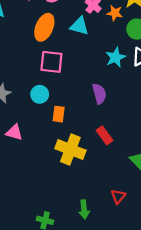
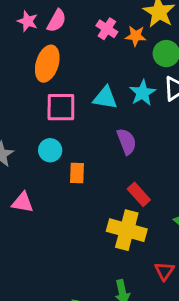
cyan triangle: (79, 26) -> (105, 98), moved
yellow cross: (70, 149) -> (127, 230), moved

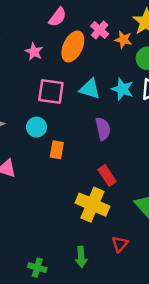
pink star: (28, 21) -> (34, 52), moved
orange ellipse: (47, 64) -> (73, 46), moved
cyan star: (143, 93) -> (122, 89), turned -30

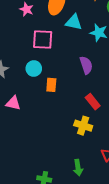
cyan triangle: (90, 89) -> (74, 22), moved
yellow cross: (92, 205) -> (83, 126), size x0.7

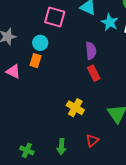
orange rectangle: (51, 85) -> (36, 61), moved
red rectangle: (93, 102) -> (94, 73), moved

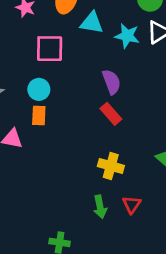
red rectangle: (94, 73) -> (111, 114), moved
red triangle: (92, 141) -> (132, 205), moved
green arrow: (61, 147) -> (100, 207), moved

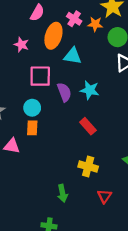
cyan star: (127, 36) -> (90, 90), moved
purple semicircle: (111, 82) -> (64, 92), moved
green arrow: (100, 207) -> (62, 193), moved

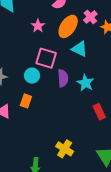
cyan circle: (32, 108) -> (32, 76), moved
red rectangle: (88, 126) -> (99, 112), moved

